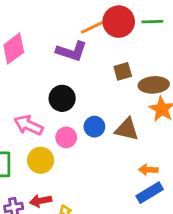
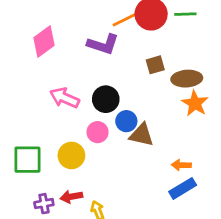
black circle: (62, 98) -> (106, 99), moved
pink arrow: (28, 125) -> (65, 98), moved
brown triangle: (127, 129) -> (141, 135), moved

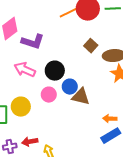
purple L-shape: (103, 44) -> (33, 42), moved
brown square: (155, 65) -> (91, 46), turned -32
yellow circle: (71, 155) -> (21, 107), moved

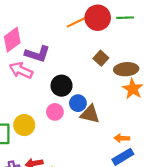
pink arrow: (25, 70) -> (21, 70), moved

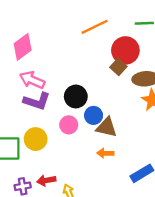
red circle: (98, 18) -> (125, 50), moved
purple L-shape: (37, 54) -> (37, 101), moved
orange arrow: (122, 138) -> (105, 153), moved

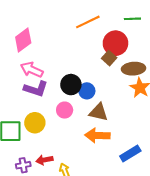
blue circle: (94, 115) -> (87, 91), moved
orange arrow: (105, 153) -> (97, 135), size x1.6

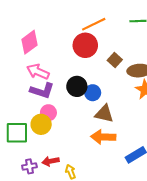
red circle: (115, 43) -> (85, 45), moved
pink circle: (65, 110) -> (48, 113), moved

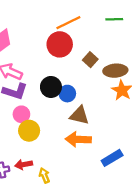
yellow circle: (41, 124) -> (29, 131), moved

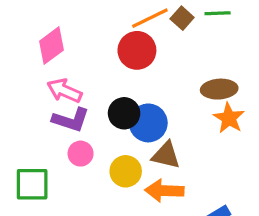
brown square: (90, 60) -> (182, 18), moved
blue circle: (67, 94) -> (148, 123), size x1.5
yellow circle: (29, 131) -> (126, 171), moved

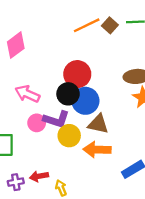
red circle: (137, 50) -> (77, 74), moved
pink arrow: (64, 91) -> (27, 94), moved
purple L-shape: (71, 120) -> (56, 119), moved

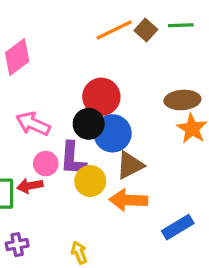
purple L-shape: (56, 119) -> (73, 159), turned 76
brown triangle: (98, 124) -> (130, 165), turned -40
red arrow: (39, 176) -> (30, 186), moved

